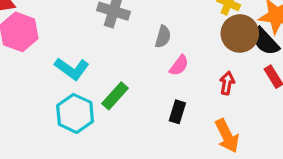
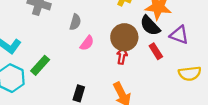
brown circle: (240, 33) -> (124, 37), moved
black rectangle: (177, 112) -> (79, 93), moved

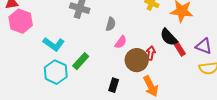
black semicircle: (150, 26) -> (169, 37), moved
purple triangle: (179, 35) -> (204, 46), moved
brown circle: (124, 37) -> (137, 60), moved

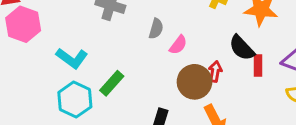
pink semicircle: (121, 42) -> (178, 45), moved
red rectangle: (180, 49) -> (258, 66), turned 32

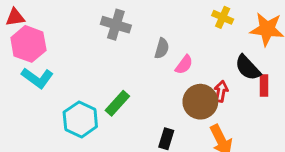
cyan L-shape: (72, 58) -> (37, 78), moved

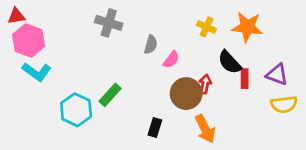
yellow cross: (223, 17) -> (206, 27), moved

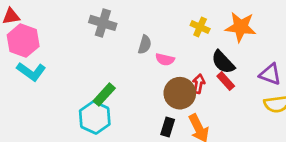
pink semicircle: (171, 60) -> (165, 59), turned 66
red rectangle: (245, 79) -> (226, 81), moved, turned -42
cyan hexagon: (76, 110) -> (95, 117), moved
black rectangle: (155, 127) -> (168, 127), moved

